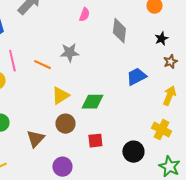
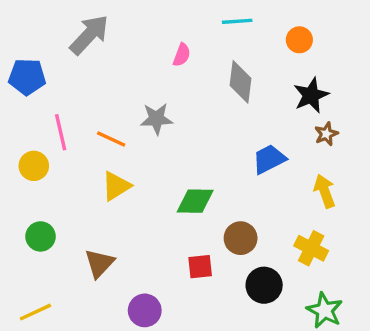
black star: (161, 39) -> (311, 95), size x1.5
yellow triangle: (60, 96) -> (116, 186), moved
yellow arrow: (169, 96) -> (325, 191), turned -42
brown circle: (65, 124) -> (241, 238), moved

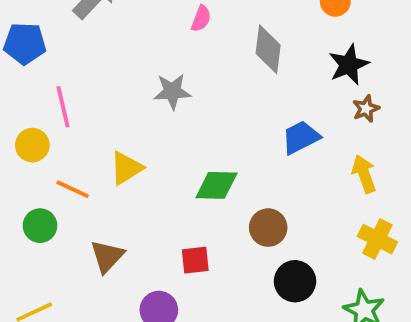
orange line: (111, 139) -> (73, 189), moved
yellow cross: (311, 248) -> (377, 239), moved
red square: (200, 267) -> (195, 260), moved

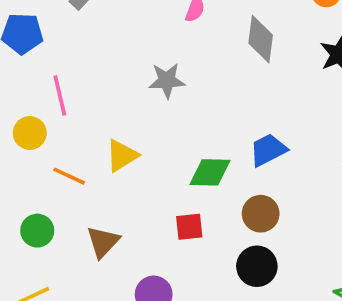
blue trapezoid: (301, 137) -> (268, 150), moved
green circle: (40, 226) -> (37, 231), moved
red square: (195, 260) -> (189, 227), moved
black circle: (295, 281) -> (257, 266), moved

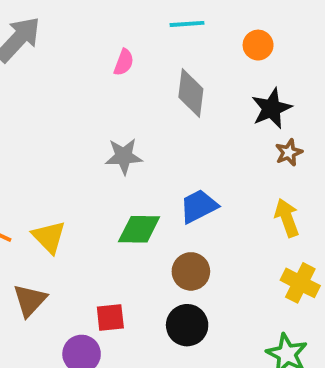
gray star: (167, 80) -> (124, 156), moved
yellow triangle: (122, 156) -> (49, 237), moved, turned -42
red square: (189, 227) -> (110, 317), moved

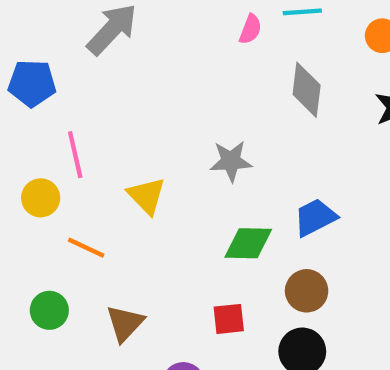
pink semicircle: (124, 62) -> (250, 29), moved
yellow triangle: (49, 237) -> (147, 196), moved
red square: (110, 317) -> (229, 319), moved

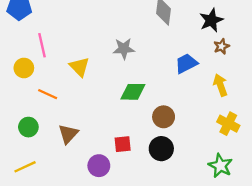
blue trapezoid: (315, 217) -> (186, 63), moved
red square: (229, 319) -> (123, 144), moved

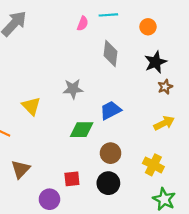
blue trapezoid: (186, 63) -> (111, 110), moved
yellow arrow: (220, 85) -> (164, 123), turned 84
yellow cross: (228, 124) -> (153, 165), moved

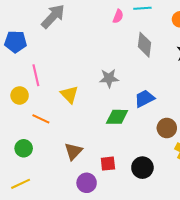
brown circle: (111, 153) -> (167, 128), moved
brown triangle: (21, 169) -> (73, 151), moved

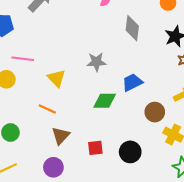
pink line: (36, 75) -> (23, 59), turned -70
orange line: (41, 119) -> (47, 109), moved
purple circle: (87, 183) -> (53, 167), moved

